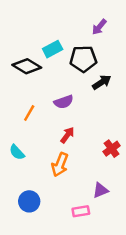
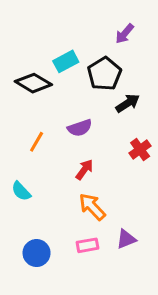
black pentagon: (83, 59) -> (104, 74), turned -30
red cross: (112, 149) -> (140, 150), moved
orange arrow: (60, 165) -> (92, 207), moved, turned 115
pink rectangle: (81, 211) -> (87, 245), moved

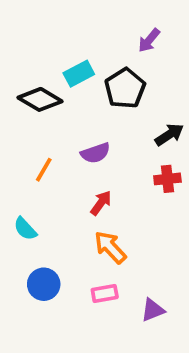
black arrow: (128, 103) -> (169, 135), moved
red cross: (140, 150) -> (167, 179), turned 30
purple triangle: (126, 239) -> (153, 310), moved
blue circle: (37, 253) -> (44, 284), moved

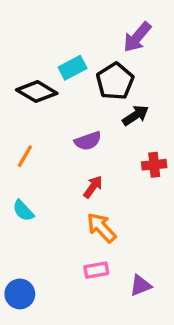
purple arrow: (149, 40) -> (137, 37), size x1.4
black arrow: (169, 135) -> (135, 115), moved
orange line: (44, 170) -> (25, 156), moved
blue circle: (44, 284) -> (20, 294), moved

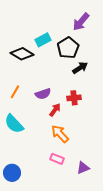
purple semicircle: (88, 141) -> (43, 94), moved
red cross: (154, 165) -> (74, 98), moved
cyan semicircle: (23, 211) -> (14, 124), size x1.5
pink rectangle: (96, 270) -> (57, 159), turned 32

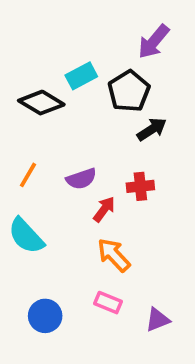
blue circle: (12, 173) -> (45, 316), moved

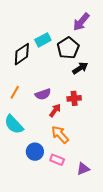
black diamond: (41, 103) -> (22, 54), turned -65
blue circle: (45, 316) -> (35, 152), moved

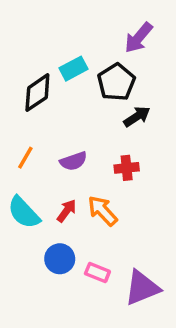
red arrow: (55, 110) -> (67, 211), moved
orange arrow: (60, 135) -> (103, 211), moved
purple triangle: (83, 169) -> (142, 288), size x1.6

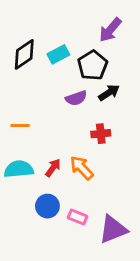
black diamond: (37, 93) -> (24, 54), moved
orange line: (25, 158) -> (20, 125), turned 60
purple semicircle: (73, 161) -> (76, 98), moved
cyan semicircle: (24, 212) -> (19, 169), turned 128

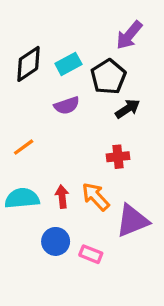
purple semicircle: (76, 98) -> (67, 105), moved
orange line: (20, 125) -> (24, 147), turned -36
red arrow: (53, 168) -> (62, 197), turned -42
purple triangle: (113, 229) -> (132, 221), moved

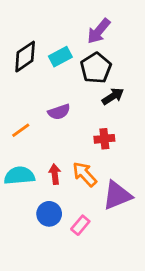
purple arrow: (129, 35) -> (99, 31), moved
purple semicircle: (67, 105) -> (59, 112), moved
pink rectangle: (91, 254) -> (80, 225), turned -72

